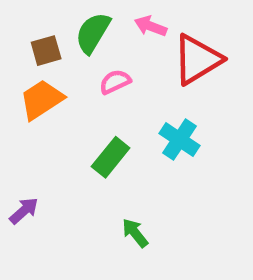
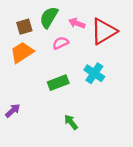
pink arrow: (151, 26) -> (77, 23), moved
green rectangle: (111, 157) -> (58, 83), turned 30

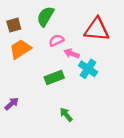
pink arrow: (77, 23) -> (72, 53), moved
brown square: (24, 27) -> (14, 25), moved
red triangle: (104, 31) -> (97, 29), turned 36

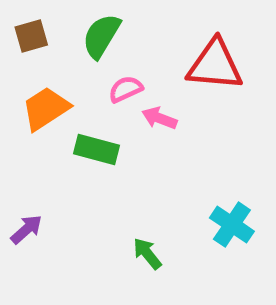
brown square: (14, 25) -> (31, 36), moved
cyan cross: (88, 69) -> (232, 225), moved
green rectangle: (54, 78) -> (97, 150), moved, turned 36

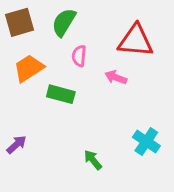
brown square: (31, 36) -> (20, 22), size x1.4
pink semicircle: (126, 89) -> (79, 56), turned -60
pink arrow: (159, 118) -> (116, 77), moved

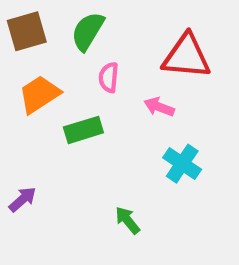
green rectangle: (61, 94) -> (83, 130), turned -32
cyan cross: (146, 142) -> (182, 164), moved

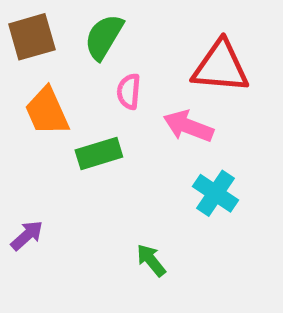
orange trapezoid: (39, 94) -> (47, 111), turned -81
pink arrow: (159, 107) -> (188, 126), size x1.4

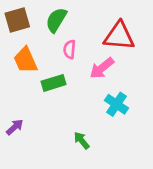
pink arrow: (188, 126) -> (102, 68), turned -60

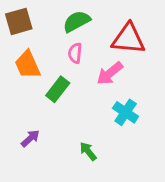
green semicircle: (56, 20) -> (76, 21), moved, turned 30
green rectangle: (54, 83) -> (58, 89), turned -35
purple arrow: (15, 127) -> (30, 138), moved

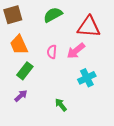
pink semicircle: (75, 53) -> (52, 52), moved
green rectangle: (58, 89) -> (25, 71), moved
cyan cross: (126, 112) -> (87, 78), turned 30

